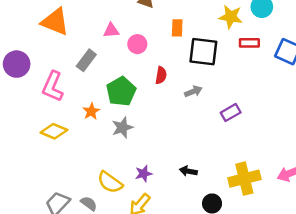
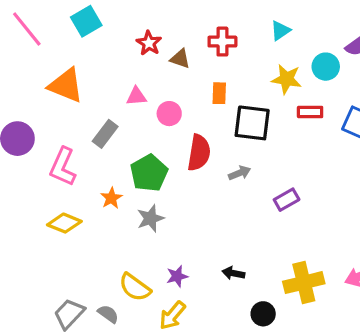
red semicircle: (161, 75) -> (199, 153), size x1.6

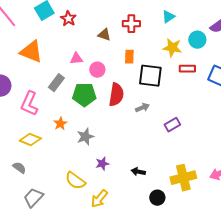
red star: (149, 43) -> (68, 19), moved
green pentagon: (149, 173) -> (84, 95), moved, turned 30
purple star: (177, 276) -> (102, 164), moved
gray semicircle: (108, 314) -> (19, 168), moved

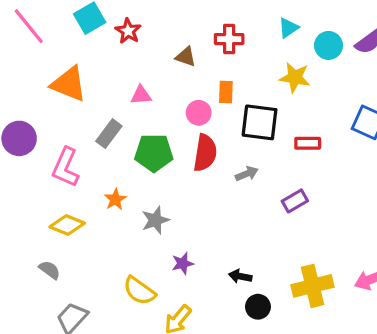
cyan circle: (197, 40) -> (328, 45), moved
red rectangle: (187, 69) -> (308, 143), moved
pink circle: (97, 70) -> (199, 113), moved
black circle: (157, 198) -> (258, 307), moved

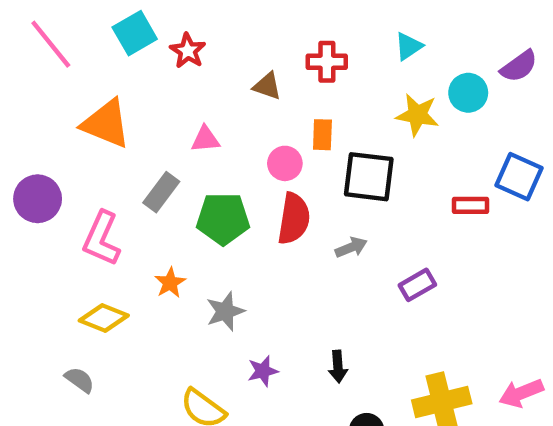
cyan circle: (328, 45) -> (468, 93), moved
red rectangle: (308, 143) -> (470, 205), moved
black arrow: (240, 276) -> (338, 367), moved, turned -105

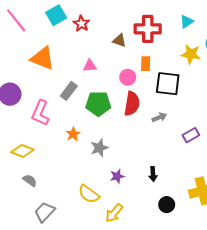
red cross: (327, 62) -> (148, 29), size x1.4
yellow diamond: (104, 318) -> (22, 151), moved

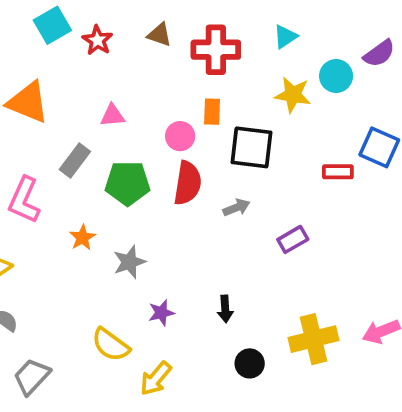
brown triangle: (119, 40) -> (159, 35), moved

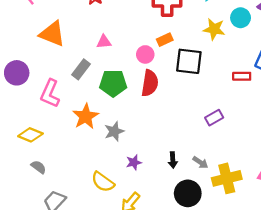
orange rectangle: (212, 112) -> (165, 40), turned 63
gray arrow: (236, 208) -> (200, 162), moved, turned 56
orange star: (82, 238) -> (86, 116), size x1.6
black circle: (250, 363) -> (188, 193), size x1.5

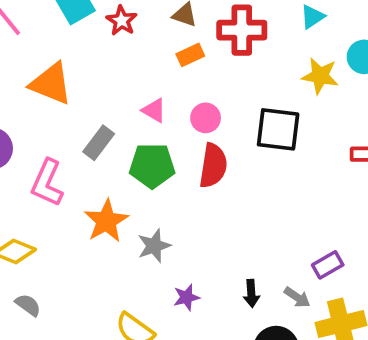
orange rectangle: (165, 40) -> (190, 55), moved
pink triangle: (104, 42) -> (154, 110), moved, turned 35
purple rectangle: (214, 118) -> (328, 265), moved

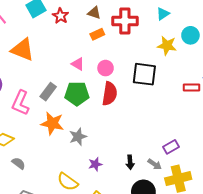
gray rectangle: (99, 143) -> (48, 92), moved
orange star: (106, 221) -> (52, 123), turned -30
gray semicircle: (28, 305) -> (19, 163), moved

